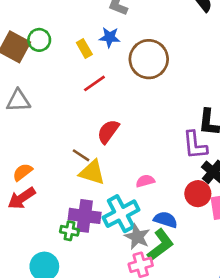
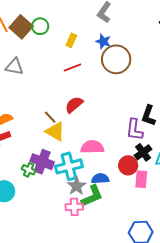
blue star: (110, 37) -> (103, 41), moved
yellow rectangle: (84, 48) -> (71, 40), turned 40
pink semicircle: (145, 181) -> (92, 147), size x1.6
blue semicircle: (166, 220) -> (100, 179), turned -36

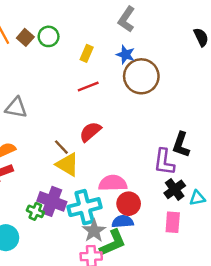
brown square: (21, 27) -> (25, 37), size x0.6
gray triangle: (14, 67) -> (16, 108), moved
red circle: (128, 165) -> (129, 204), moved

